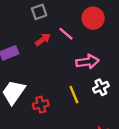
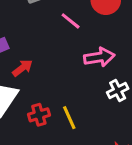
red arrow: (43, 39) -> (22, 68), moved
yellow line: (74, 95) -> (69, 118), moved

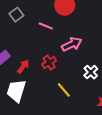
white cross: (118, 91) -> (91, 72), moved
red cross: (39, 115) -> (49, 63), moved

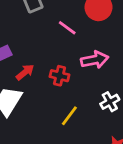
red cross: (49, 63) -> (60, 76), turned 32
yellow line: (64, 90) -> (69, 116), turned 63

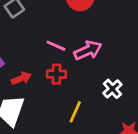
pink line: (67, 28) -> (56, 46), moved
red arrow: (25, 72) -> (21, 78), turned 30

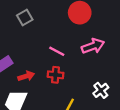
pink arrow: (88, 50) -> (93, 46), moved

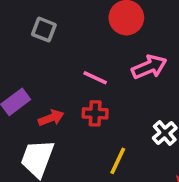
gray square: (25, 17) -> (44, 30), turned -35

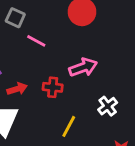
pink arrow: (149, 67) -> (83, 67), moved
pink line: (95, 78) -> (36, 41), moved

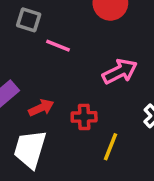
red cross: (53, 87) -> (84, 117), moved

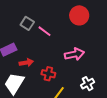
gray square: (29, 20) -> (27, 23), moved

